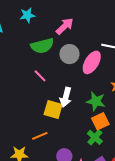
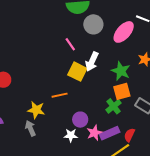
gray circle: (69, 54) -> (93, 24), moved
pink line: (40, 76) -> (70, 44), moved

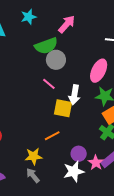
gray circle: (93, 24) -> (56, 60), moved
pink ellipse: (124, 32) -> (99, 71), moved
white star: (71, 135) -> (74, 171), size x1.5

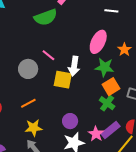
gray circle: (56, 60) -> (28, 69), moved
orange line: (52, 136) -> (28, 103), moved
purple circle: (79, 154) -> (70, 121), moved

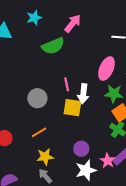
pink line: (48, 55) -> (67, 84), moved, turned 40

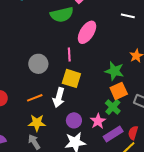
pink ellipse: (106, 69) -> (87, 32), moved
white arrow: (83, 94) -> (59, 98), moved
pink star: (108, 161) -> (98, 121), moved

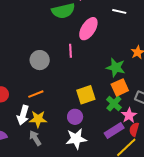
white line: (128, 16) -> (119, 11), moved
yellow square: (71, 78) -> (86, 95), moved, turned -36
white arrow: (59, 98) -> (23, 115), moved
pink star: (98, 121) -> (129, 115), moved

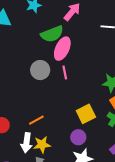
pink ellipse: (88, 29) -> (62, 49), moved
gray circle: (40, 60) -> (40, 70), moved

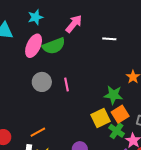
pink ellipse: (62, 49) -> (34, 46), moved
yellow square: (86, 114) -> (101, 118), moved

